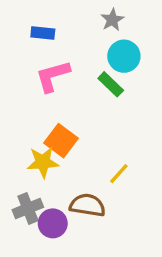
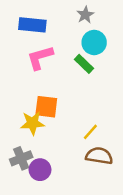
blue rectangle: (43, 33) -> (32, 25), size x1.5
orange square: (61, 141) -> (46, 107), turned -30
brown semicircle: (87, 205) -> (99, 156), moved

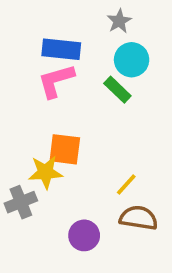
blue rectangle: (32, 25) -> (61, 49), moved
gray cross: (21, 158) -> (21, 202), moved
purple circle: (40, 170) -> (84, 235), moved

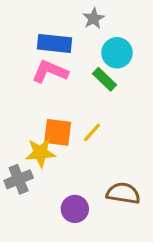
gray star: (119, 21) -> (94, 18), moved
pink L-shape: (56, 81) -> (50, 72), turned 39
yellow line: (126, 184) -> (92, 132), moved

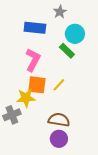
pink L-shape: (50, 72) -> (33, 60), moved, turned 95
brown semicircle: (123, 193) -> (59, 120), moved
purple circle: (75, 209) -> (59, 139), moved

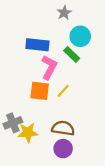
blue rectangle: (35, 28) -> (37, 45), moved
pink L-shape: (33, 60) -> (49, 67), moved
yellow star: (26, 98) -> (28, 133), moved

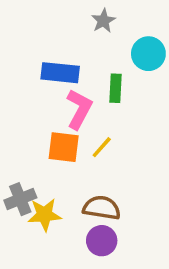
cyan circle: (80, 36) -> (148, 54), moved
green rectangle: (72, 54) -> (116, 88), turned 49

